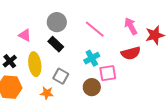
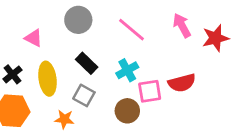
black rectangle: (56, 44) -> (87, 63), moved
red semicircle: (131, 53) -> (182, 83), moved

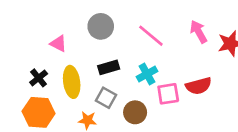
black rectangle: (87, 63) -> (109, 67), turned -60
brown circle: (127, 111) -> (135, 112), moved

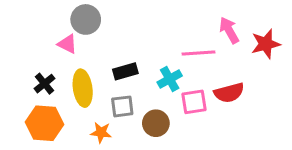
gray circle: (101, 26) -> (86, 19), moved
pink line: (151, 36) -> (199, 53), moved, turned -44
gray square: (106, 98) -> (122, 106), turned -36

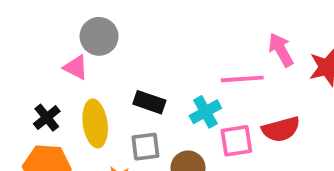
black rectangle: (125, 71) -> (149, 102), turned 35

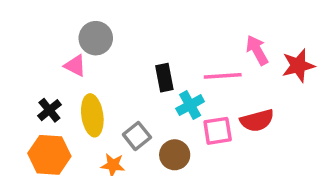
black rectangle: (149, 102) -> (164, 78), moved, turned 60
gray square: (145, 147) -> (137, 136), turned -32

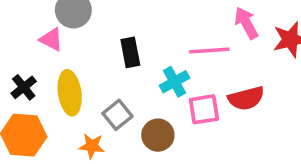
black rectangle: (164, 78) -> (130, 52), moved

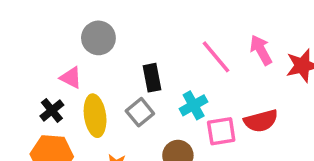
pink triangle: (51, 39) -> (71, 78), moved
pink line: (209, 51) -> (216, 57), moved, turned 54
gray square: (117, 115) -> (140, 112), moved

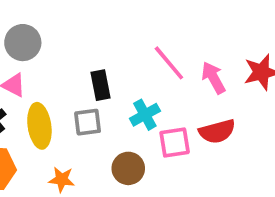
gray circle: (98, 38) -> (23, 43), moved
pink arrow: (261, 50) -> (213, 78), moved
gray square: (140, 112) -> (88, 122), turned 32

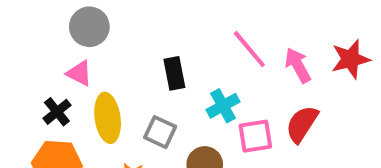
gray square: (88, 122) -> (160, 132), moved, turned 32
red semicircle: (217, 131) -> (302, 124), turned 138

